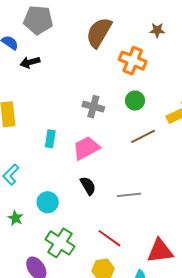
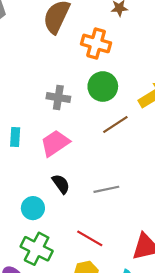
green circle: (135, 101) -> (103, 87), size x1.4
cyan circle: (48, 202) -> (33, 208), moved

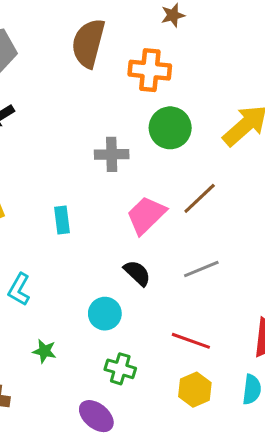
brown line: (115, 125) -> (200, 198), moved
pink trapezoid: (55, 143) -> (146, 215), moved
green cross: (37, 249) -> (120, 369), size x0.7

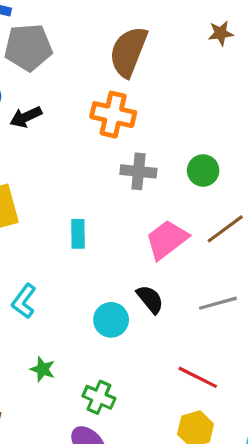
orange cross: (150, 70) -> (113, 115), moved
green circle: (170, 128) -> (203, 170), moved, size x0.7
cyan circle: (105, 314) -> (111, 320), moved
green cross: (120, 369) -> (99, 397), moved

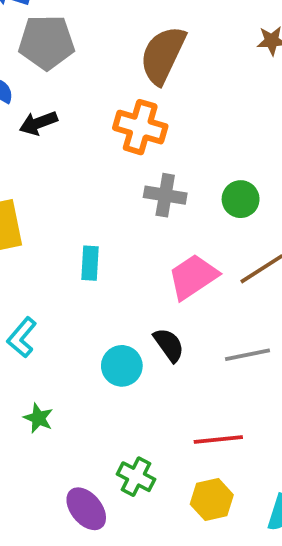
red line: (198, 377) -> (218, 439), turned -36
green cross: (99, 397) -> (136, 477), moved

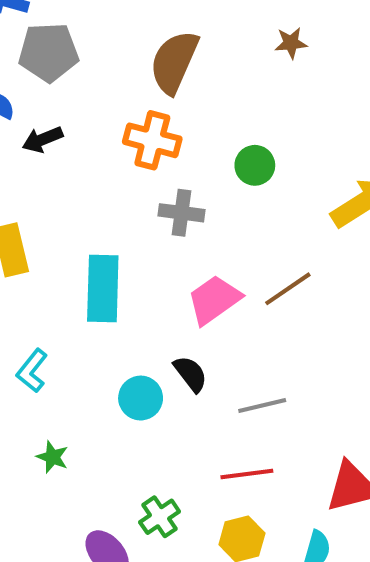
green circle: (241, 199) -> (255, 165), moved
cyan rectangle: (90, 263) -> (103, 289), size x1.8
gray line: (248, 355) -> (262, 406), moved
green cross: (136, 477) -> (160, 517), turned 30

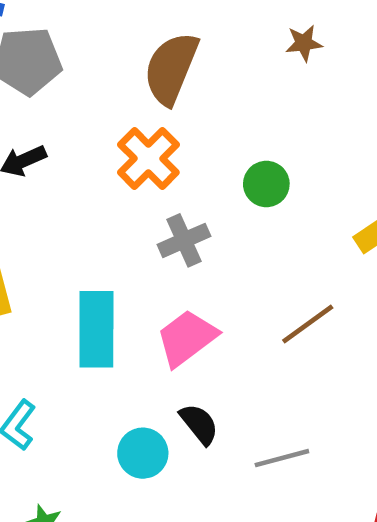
orange cross: (152, 140) -> (148, 158), turned 32
gray cross: (182, 213) -> (184, 240), turned -30
pink trapezoid: (214, 300) -> (187, 338), moved

